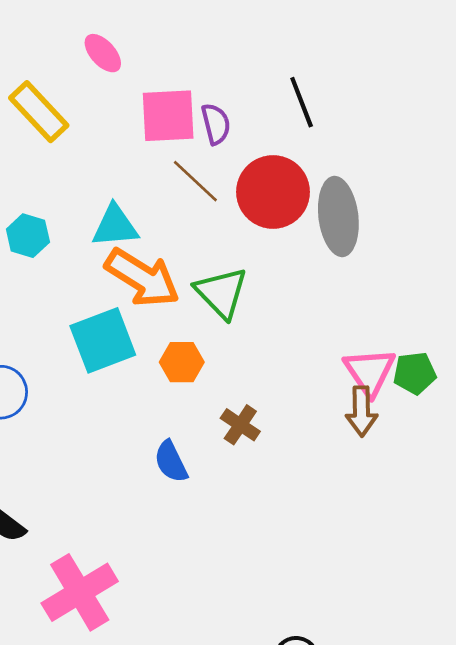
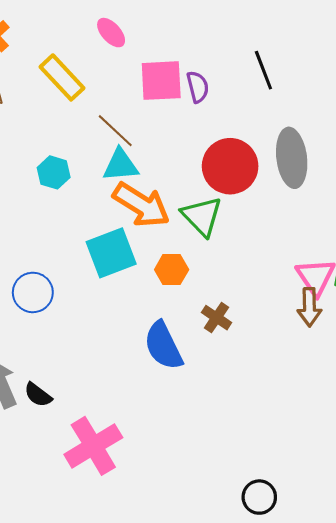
brown line: (195, 181) -> (115, 131), moved
red circle: (273, 192) -> (230, 166), moved
blue semicircle: (171, 462) -> (163, 346), size x1.5

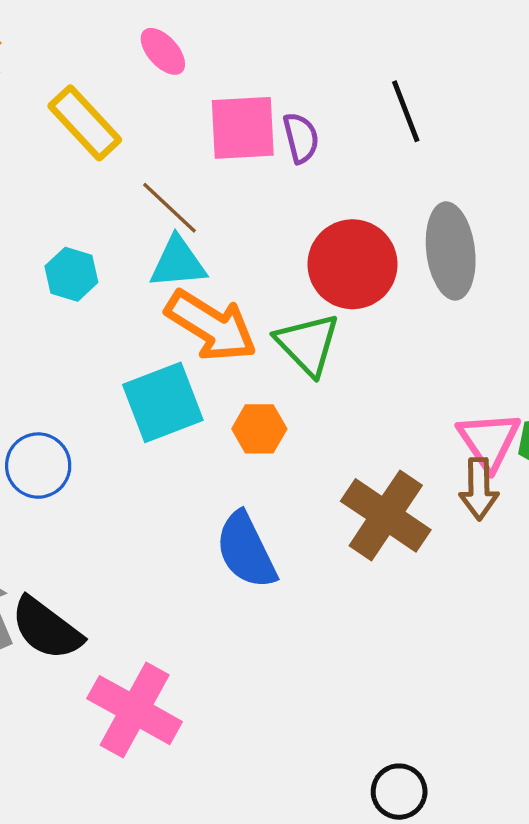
brown cross: (217, 318) -> (386, 515), moved, size x1.8
black semicircle: (38, 395) -> (46, 629), size x1.6
pink cross: (93, 446) -> (135, 710), turned -30

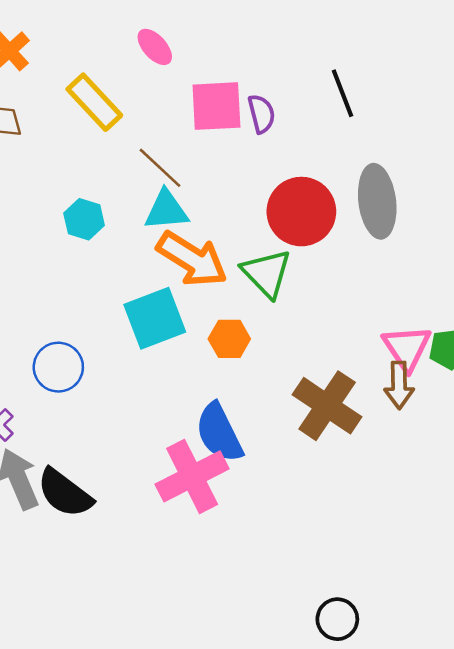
pink cross: (135, 710) -> (192, 476), moved, turned 34

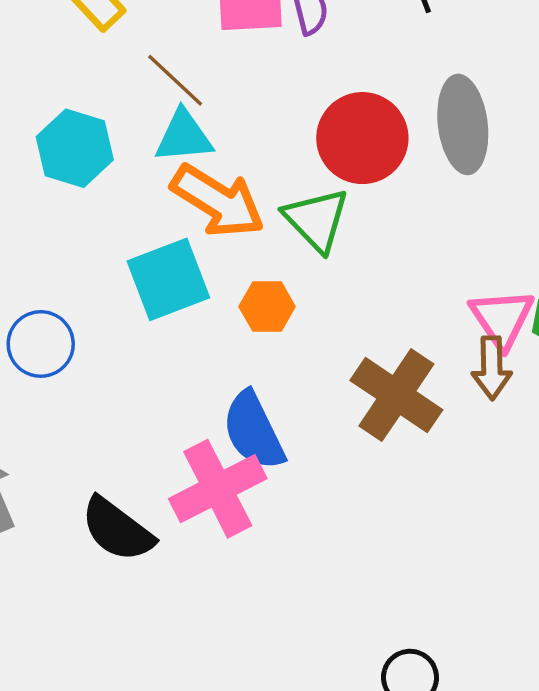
cyan hexagon: (84, 219) -> (75, 148), size x1.4
black semicircle: (65, 493) -> (117, 529), moved

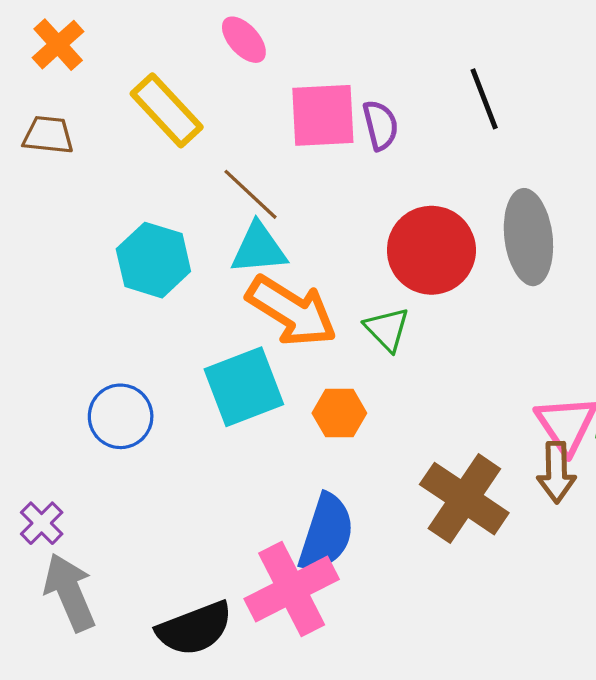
green triangle: (316, 220) -> (387, 329), size x0.7
blue circle: (41, 344) -> (121, 416), moved
blue semicircle: (253, 431) -> (326, 533), turned -136
black semicircle: (117, 529) -> (195, 628), turned -58

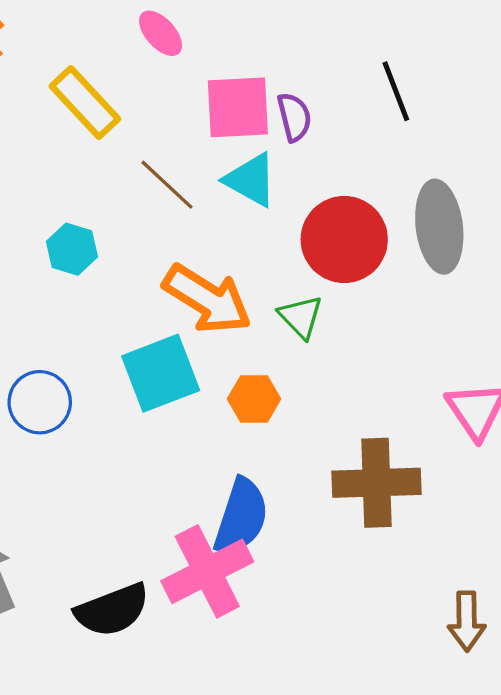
cyan triangle: (259, 249) -> (251, 180), moved, turned 34
cyan hexagon: (153, 260) -> (72, 249), size x0.7
brown arrow: (556, 472) -> (467, 621), moved
brown cross: (464, 499) -> (376, 483), turned -36

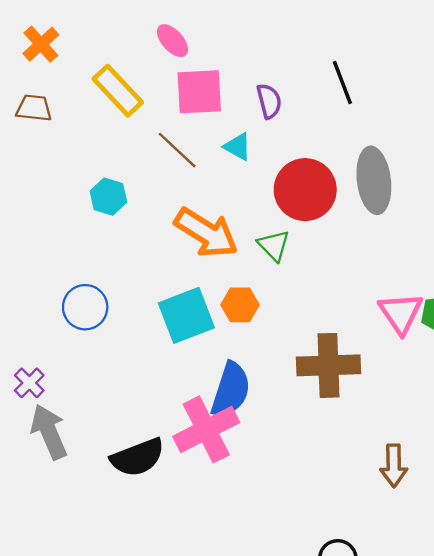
pink square: (238, 107) -> (199, 92), moved
cyan triangle: (251, 180) -> (238, 147), size x0.7
cyan square: (161, 373) -> (186, 315), moved

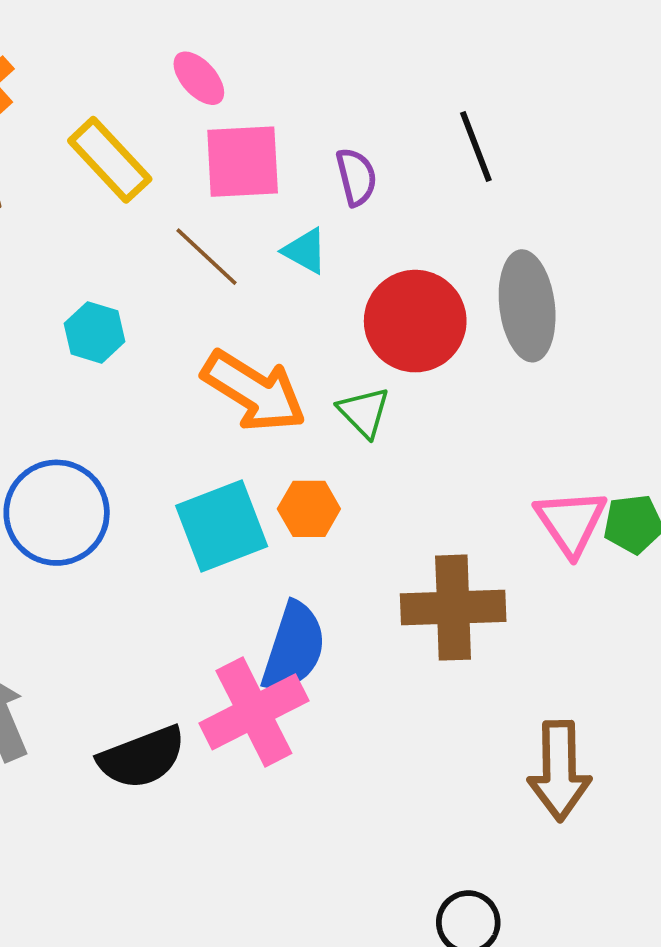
blue circle: (85, 307) -> (57, 513), size x1.4
brown arrow: (394, 466) -> (559, 771), size x1.4

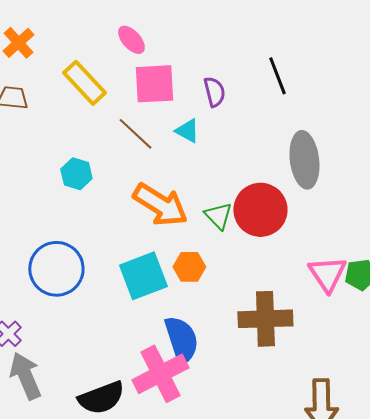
red circle: (415, 321) -> (260, 210), moved
blue semicircle: (294, 647) -> (181, 340), turned -36

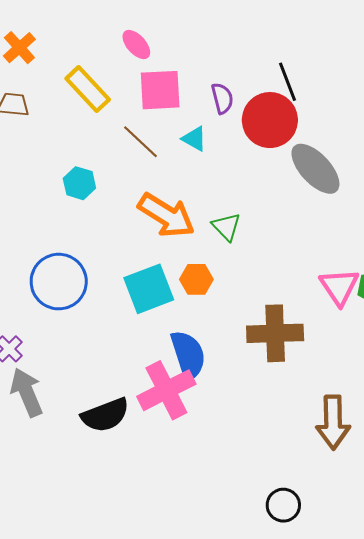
gray ellipse: (304, 160) -> (315, 169), turned -36
red circle: (260, 210) -> (270, 120), moved

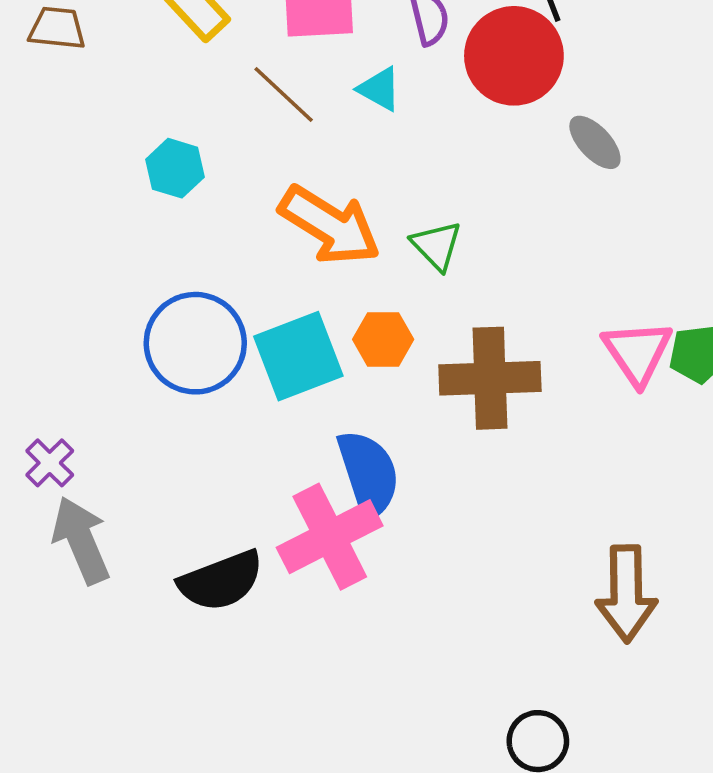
gray ellipse: (315, 169) -> (595, 142), size x0.6
blue circle: (59, 282) -> (195, 343), moved
brown cross: (275, 333) -> (490, 378), moved

